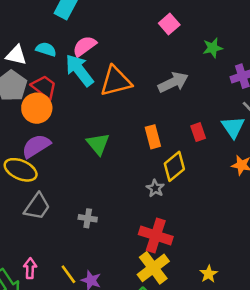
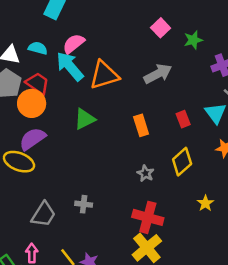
pink square: (169, 24) -> (161, 28), moved
green triangle: (98, 144) -> (85, 119), moved, turned 45
yellow diamond: (174, 166) -> (182, 162), moved
gray trapezoid: (37, 206) -> (43, 214), moved
yellow star: (209, 274) -> (205, 203), moved

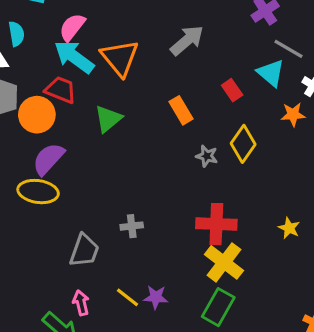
cyan semicircle: (38, 48) -> (16, 34), moved, turned 78
orange triangle: (104, 75) -> (120, 58), turned -40
red trapezoid: (37, 83) -> (61, 90), moved
gray star: (145, 173) -> (207, 156), moved
yellow star: (205, 203) -> (289, 228), moved

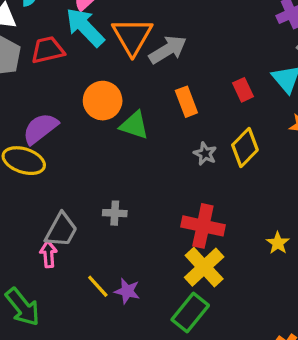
gray arrow: (187, 40) -> (168, 50), moved
red trapezoid: (61, 90) -> (48, 50), moved, turned -44
orange circle: (37, 115) -> (103, 101), moved
green triangle: (108, 119) -> (134, 125), moved, turned 48
pink arrow: (81, 303) -> (48, 254), moved

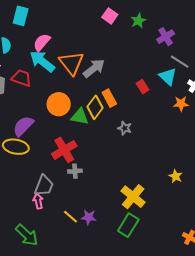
red trapezoid: (48, 50) -> (21, 78), turned 40
yellow diamond: (245, 147) -> (95, 107), moved
red cross: (203, 226) -> (64, 150), moved, turned -35

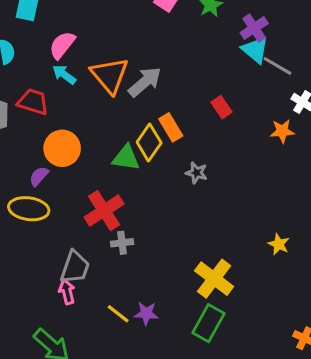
cyan arrow: (42, 61) -> (64, 75), size x0.6
cyan triangle: (168, 77) -> (255, 50), moved
orange circle: (59, 104) -> (62, 148), moved
purple semicircle: (23, 126) -> (39, 176), size x0.6

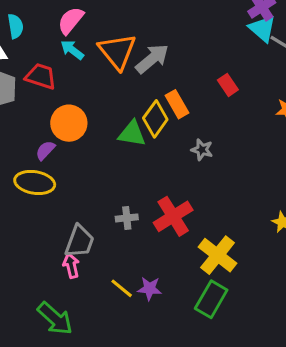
red cross: (104, 211) -> (173, 216), moved

